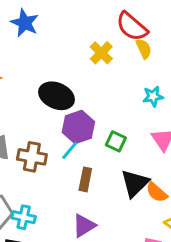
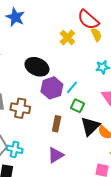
green square: (116, 141) -> (77, 106), moved
cyan line: (70, 150) -> (72, 87), moved

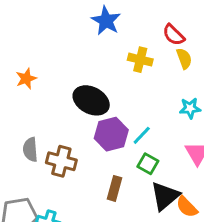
blue star: (15, 17) -> (106, 21), moved
red semicircle: (88, 20) -> (174, 35), size x0.7
yellow cross: (67, 38) -> (140, 60), turned -35

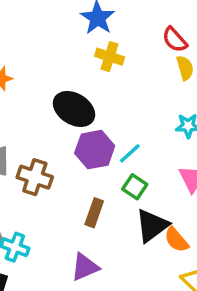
yellow cross: (140, 60) -> (110, 57), moved

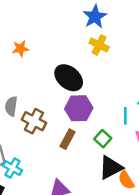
cyan line: (130, 153) -> (125, 116), moved, turned -56
brown rectangle: (94, 213) -> (67, 139), moved

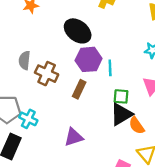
cyan line: (125, 116) -> (110, 68), moved
green square: (103, 139) -> (121, 96), moved, turned -35

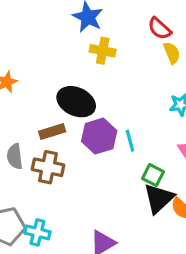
brown rectangle: (79, 89) -> (52, 132), moved, turned 60
green square: (121, 96) -> (153, 175), turned 35

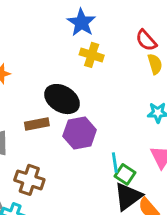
cyan line: (130, 141) -> (115, 163), moved
brown cross: (48, 167) -> (29, 180), moved

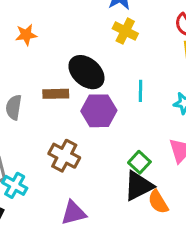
cyan line: (115, 163) -> (140, 91), moved
brown cross: (29, 180) -> (64, 156), moved

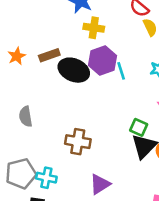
brown rectangle: (56, 94) -> (49, 55), moved
purple hexagon: (99, 111) -> (103, 61), moved

